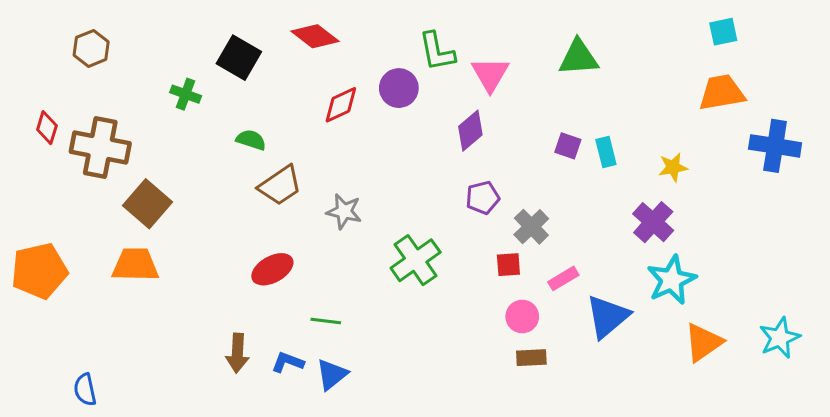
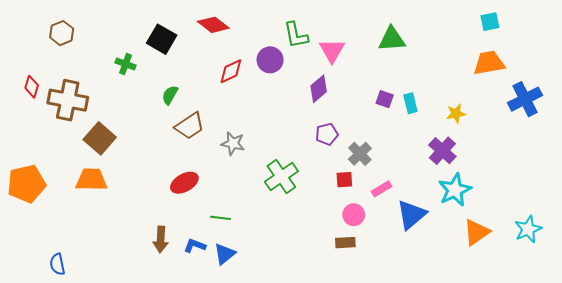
green semicircle: (251, 140) -> (170, 95), turned -78
blue cross: (775, 146) -> (525, 99), turned -36
brown rectangle: (531, 358) -> (345, 243), moved

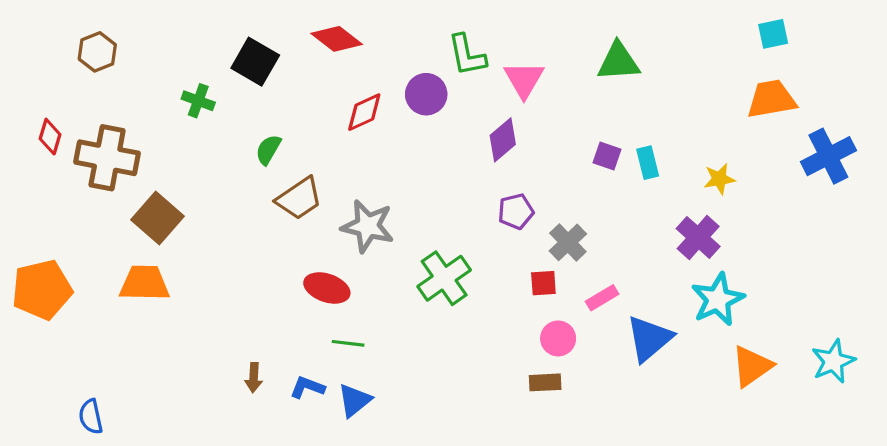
gray star: (233, 143) -> (368, 226), size x1.4
red ellipse: (184, 183) -> (327, 288), moved, turned 48
brown arrow: (161, 239) -> (254, 378), size x0.7

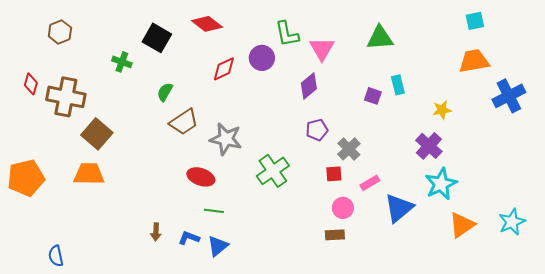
cyan rectangle: (648, 163) -> (398, 85), moved

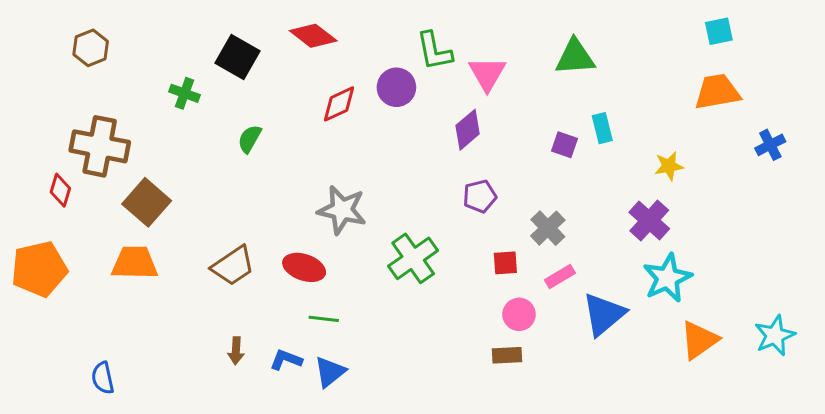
red diamond: (31, 84) -> (60, 190), moved
blue cross: (509, 96) -> (770, 145), size x0.6
brown trapezoid: (184, 122) -> (233, 266), moved
gray cross: (349, 149) -> (548, 228), moved
blue semicircle: (56, 256) -> (103, 378), moved

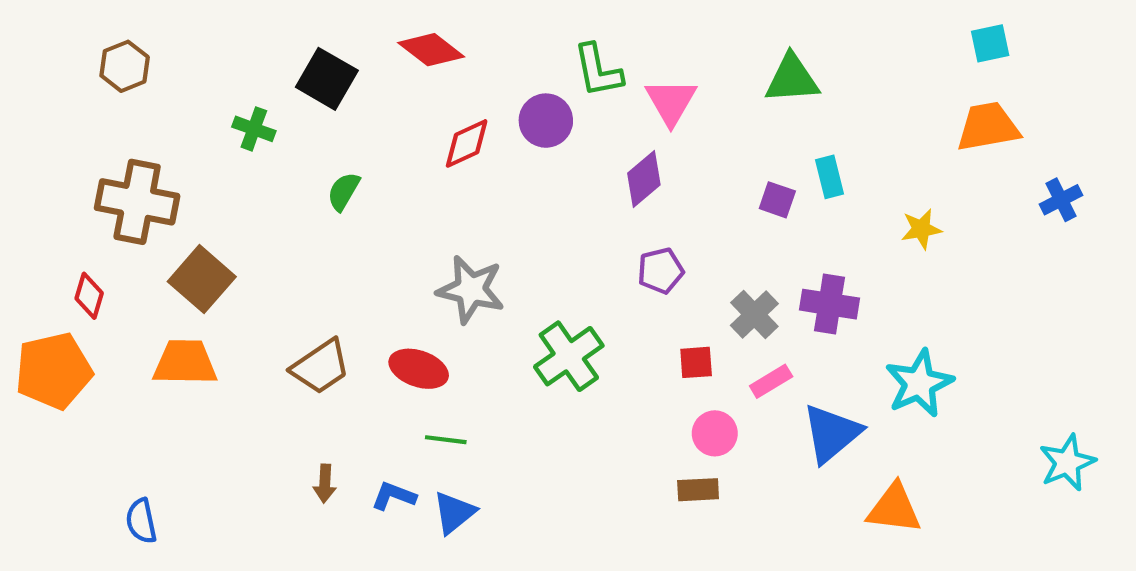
red diamond: (60, 190) -> (89, 296), moved
purple cross: (649, 220) -> (829, 304), moved, turned -33
orange triangle: (699, 340) -> (894, 508), moved, turned 42

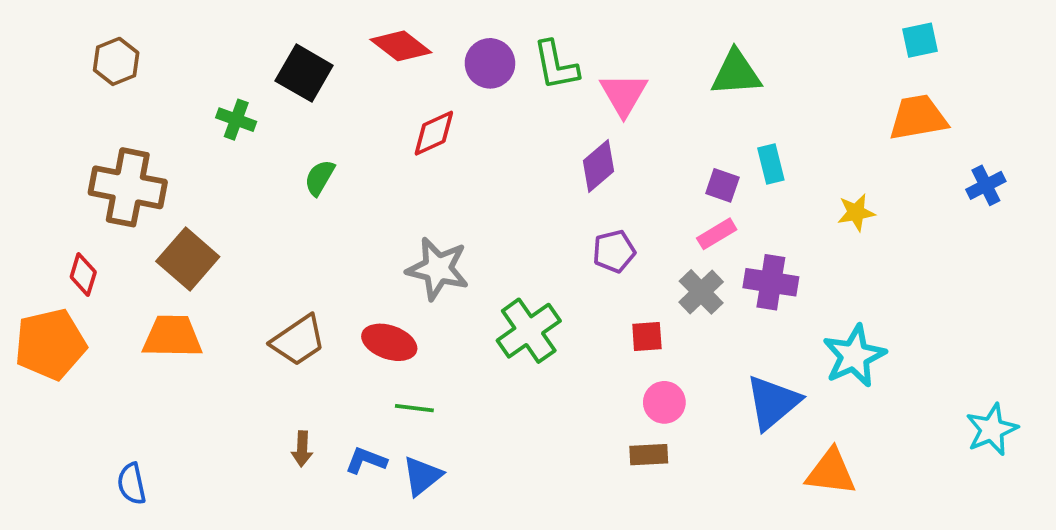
purple circle: (546, 121) -> (490, 63), moved
pink rectangle: (771, 381) -> (717, 234), moved

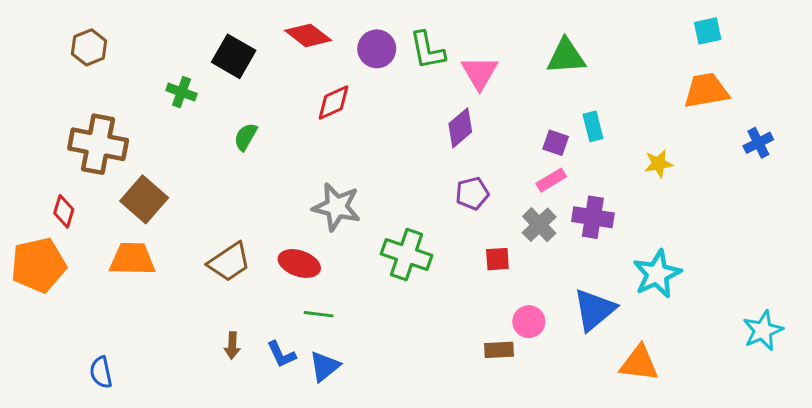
green cross: (529, 331) -> (407, 255), turned -36
pink circle: (664, 402) -> (529, 322), moved
blue L-shape: (366, 460) -> (281, 354), turned -136

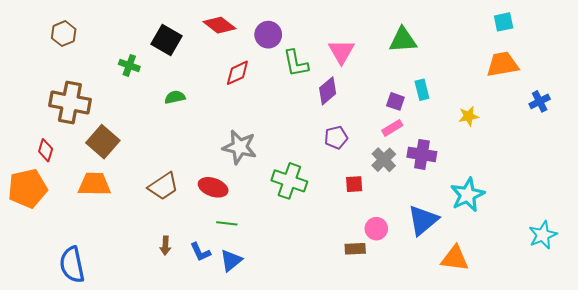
green L-shape: (427, 50) -> (296, 63), moved
green semicircle: (246, 137) -> (175, 97), turned 48
blue semicircle: (101, 372) -> (72, 265), size x1.6

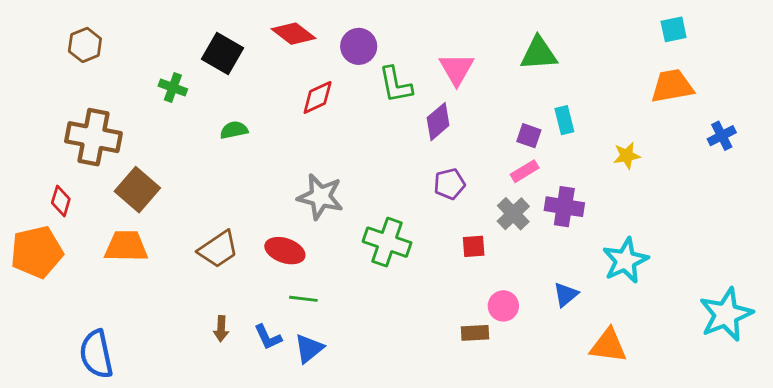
blue triangle: (423, 220) -> (566, 295), size x0.6
cyan star: (543, 235) -> (726, 314), size x1.4

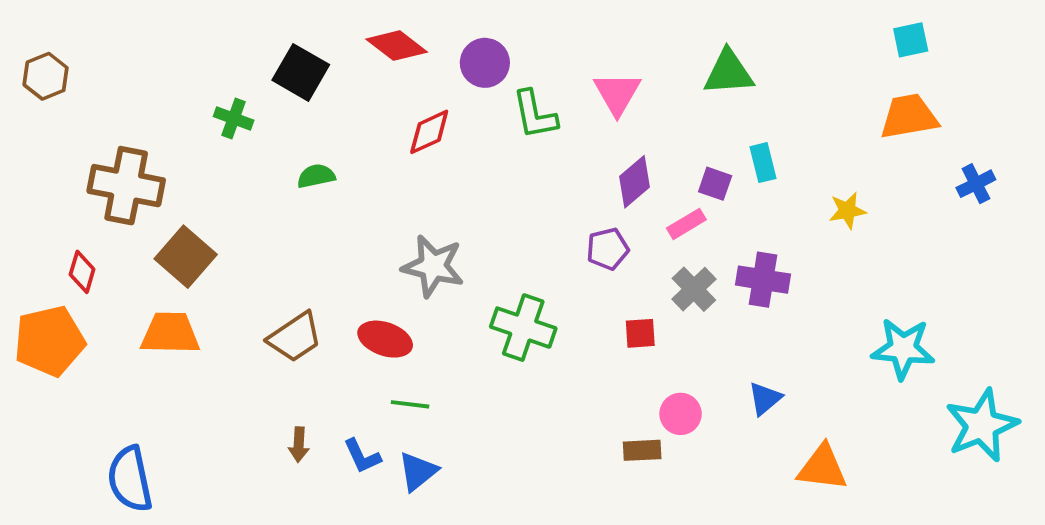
brown hexagon: (85, 45) -> (46, 76), moved
purple diamond: (438, 122) -> (634, 182), moved
pink rectangle: (525, 171) -> (686, 224), moved
cyan star: (625, 261) -> (903, 349), moved, turned 30

